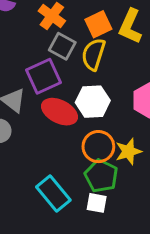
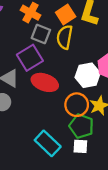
white hexagon: (93, 102) -> (88, 75), moved

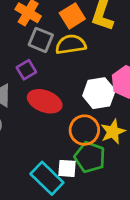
yellow semicircle: (65, 37) -> (71, 44), turned 70
purple square: (30, 58) -> (26, 70), size x0.6
white square: (80, 146) -> (67, 168), moved

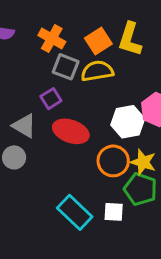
yellow star: (113, 132) -> (143, 162), turned -30
green pentagon: (90, 157) -> (140, 189), moved
white square: (67, 168) -> (114, 212), moved

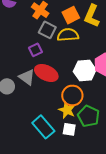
gray triangle: (24, 126) -> (27, 77), moved
yellow star: (143, 162) -> (67, 110), moved

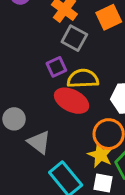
yellow semicircle: (68, 35) -> (83, 79), moved
gray triangle: (27, 77) -> (39, 142), moved

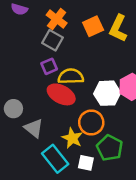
gray square: (74, 38) -> (53, 40), moved
yellow star: (100, 155) -> (72, 138), moved

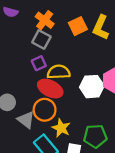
orange circle: (91, 122) -> (45, 110), moved
green pentagon: (110, 148) -> (95, 136), turned -30

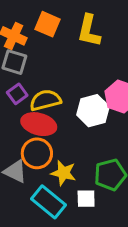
orange square: (78, 26) -> (48, 24), moved, turned -30

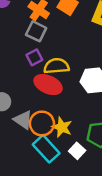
orange circle: (37, 153) -> (42, 123), moved
white square: (86, 199) -> (77, 151), turned 35

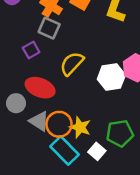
purple square: (34, 57) -> (31, 50), moved
yellow semicircle: (56, 66) -> (72, 64), turned -40
red ellipse: (48, 85) -> (40, 88), moved

